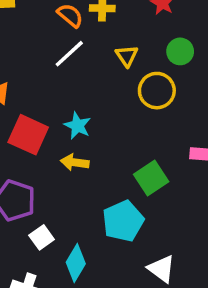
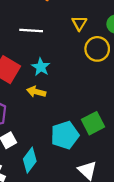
white line: (69, 54) -> (31, 31), moved, turned 40
green square: (151, 178) -> (93, 123), moved

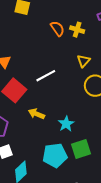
white line: (31, 31) -> (46, 76), moved, turned -42
cyan star: (41, 67) -> (66, 124), moved

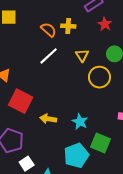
white line: (46, 76) -> (49, 56), moved
green square: (81, 149) -> (100, 143), turned -36

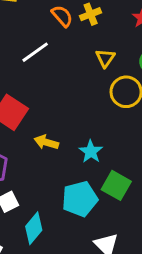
yellow cross: (68, 26) -> (91, 14), turned -32
white line: (49, 56) -> (35, 52), moved

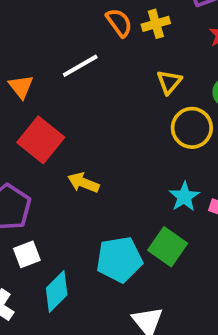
cyan star: (91, 152) -> (184, 197), moved

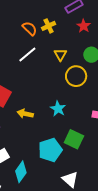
white line: (80, 66) -> (27, 55), moved
cyan star: (184, 197) -> (58, 109), moved

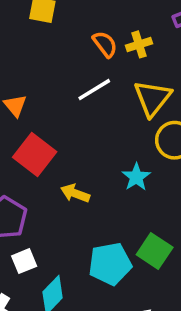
yellow triangle: (60, 55) -> (153, 98), size x1.6
cyan star: (58, 109) -> (136, 177), moved

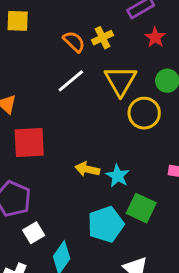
red square: (35, 155) -> (29, 143), turned -32
cyan star: (136, 177) -> (118, 176), moved
yellow arrow: (75, 193) -> (87, 169), moved

